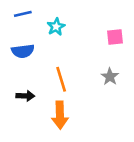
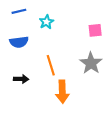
gray star: (110, 77) -> (91, 63), size x1.5
orange arrow: (60, 115) -> (62, 92), moved

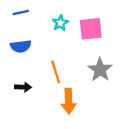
cyan star: (46, 22) -> (60, 23), moved
pink square: (95, 30) -> (91, 29), moved, size x1.5

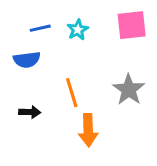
blue line: (21, 12) -> (40, 28), moved
pink square: (91, 29) -> (132, 25), moved

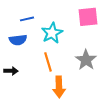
cyan star: (78, 30) -> (52, 33), moved, size x1.5
black arrow: (30, 112) -> (11, 71), moved

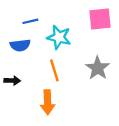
cyan star: (52, 33) -> (59, 37), turned -30
orange arrow: (59, 87) -> (48, 102), moved

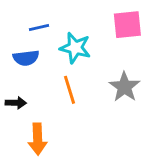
orange arrow: (48, 102) -> (38, 139), moved

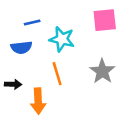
orange arrow: (38, 139) -> (38, 101), moved

